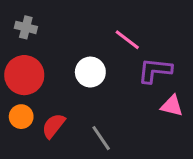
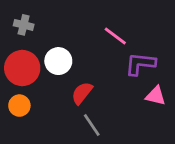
white circle: (90, 72) -> (58, 61), moved
red semicircle: (53, 126) -> (82, 93), moved

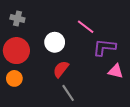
white circle: (58, 61) -> (55, 42), moved

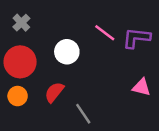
gray cross: (17, 18) -> (21, 23), turned 32
purple L-shape: (104, 47) -> (136, 38), moved
red semicircle: (61, 69) -> (54, 92), moved

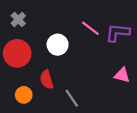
red semicircle: (54, 92) -> (47, 80), turned -54
orange circle: (18, 96) -> (24, 95), moved

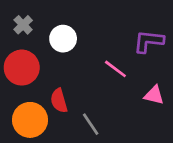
pink line: (90, 28) -> (115, 69), moved
white circle: (58, 45) -> (63, 39), moved
orange circle: (24, 95) -> (30, 120), size x1.6

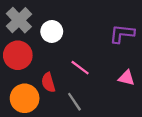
gray cross: (23, 25) -> (19, 20), size x1.6
pink line: (115, 69) -> (80, 68), moved

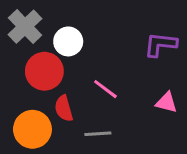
red circle: (18, 55) -> (44, 71), moved
gray line: (74, 102) -> (98, 134), turned -60

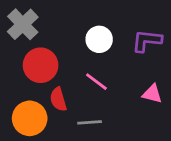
white circle: (68, 41) -> (99, 39), moved

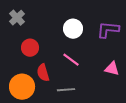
gray cross: (23, 24) -> (17, 18), size x0.7
red circle: (41, 65) -> (30, 48), size x0.7

